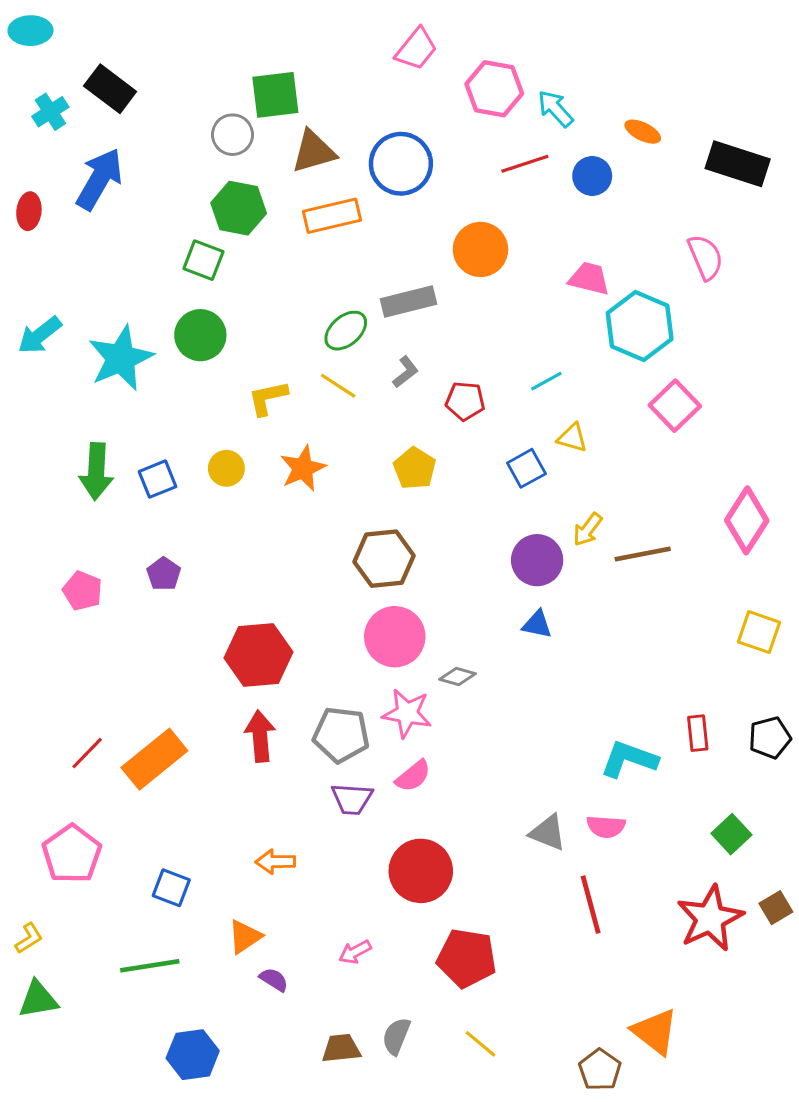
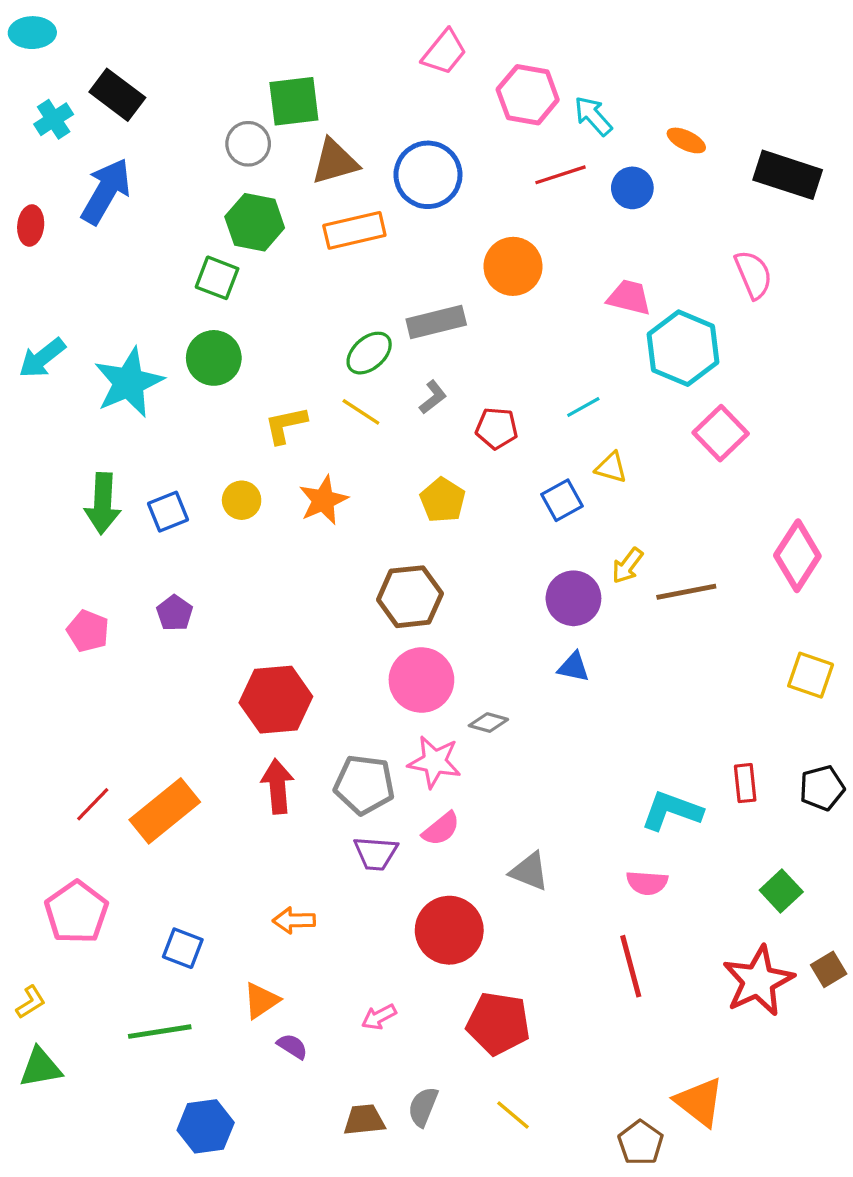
gray triangle: (548, 833) -> (529, 871), moved

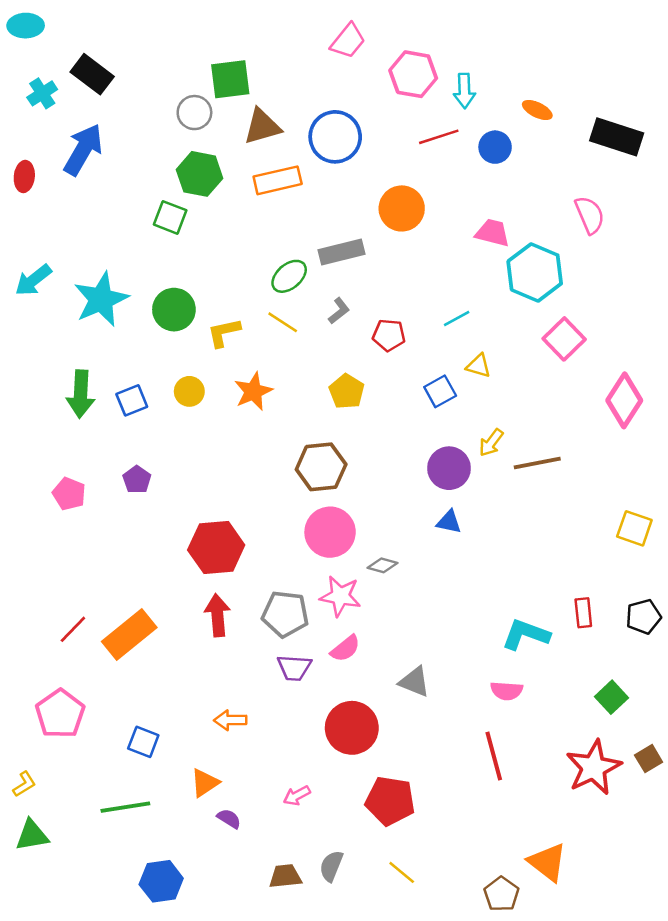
cyan arrow: (593, 116) -> (464, 91), turned -140
green circle: (214, 358) -> (174, 310), moved
pink diamond: (797, 556) -> (624, 400), moved

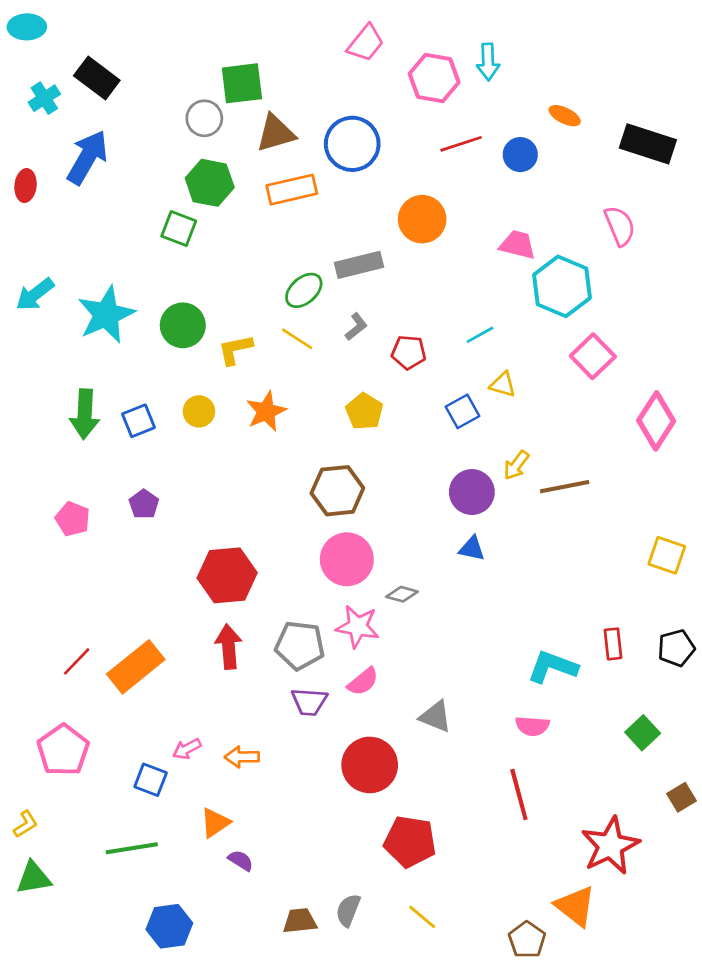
cyan arrow: (464, 91) -> (488, 62), moved
red star: (594, 767) -> (610, 846), moved
pink arrow: (297, 796) -> (187, 749), moved

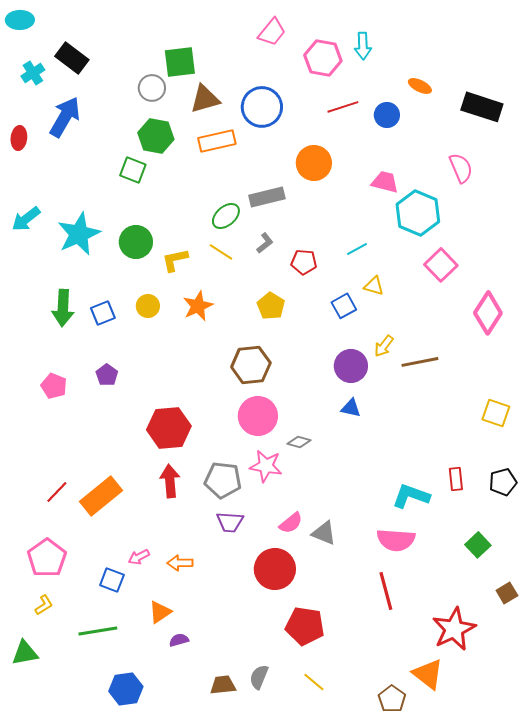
pink semicircle: (363, 682) -> (291, 523), moved
pink semicircle: (532, 726) -> (396, 540), size x1.5
yellow L-shape: (26, 824) -> (44, 605), moved
purple semicircle: (241, 860) -> (179, 640), turned -48

